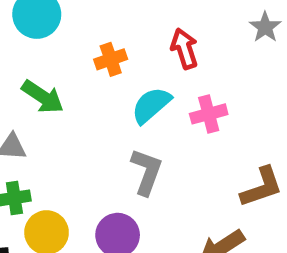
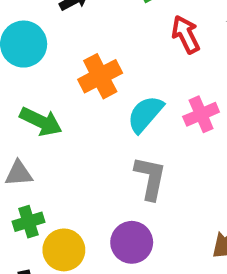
red arrow: (184, 49) -> (186, 34), moved
orange cross: (111, 59) -> (100, 76), size x1.4

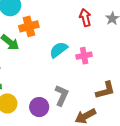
orange cross: (100, 76) -> (29, 26), moved
gray L-shape: (150, 178) -> (62, 95), moved

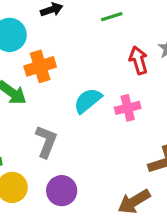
red arrow: (85, 18) -> (139, 60), moved
gray L-shape: (62, 95) -> (46, 141), moved

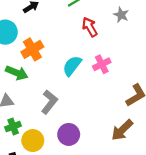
red arrow: (139, 60) -> (90, 27), moved
gray L-shape: (46, 141) -> (49, 102), turned 30

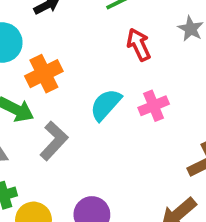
gray L-shape: (49, 102) -> (54, 141), moved

